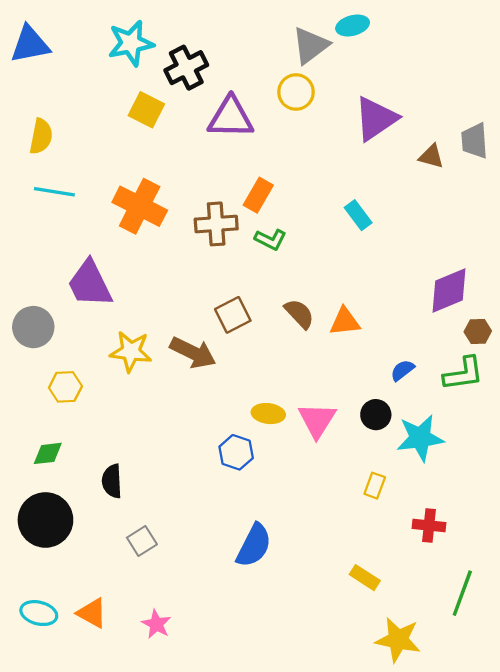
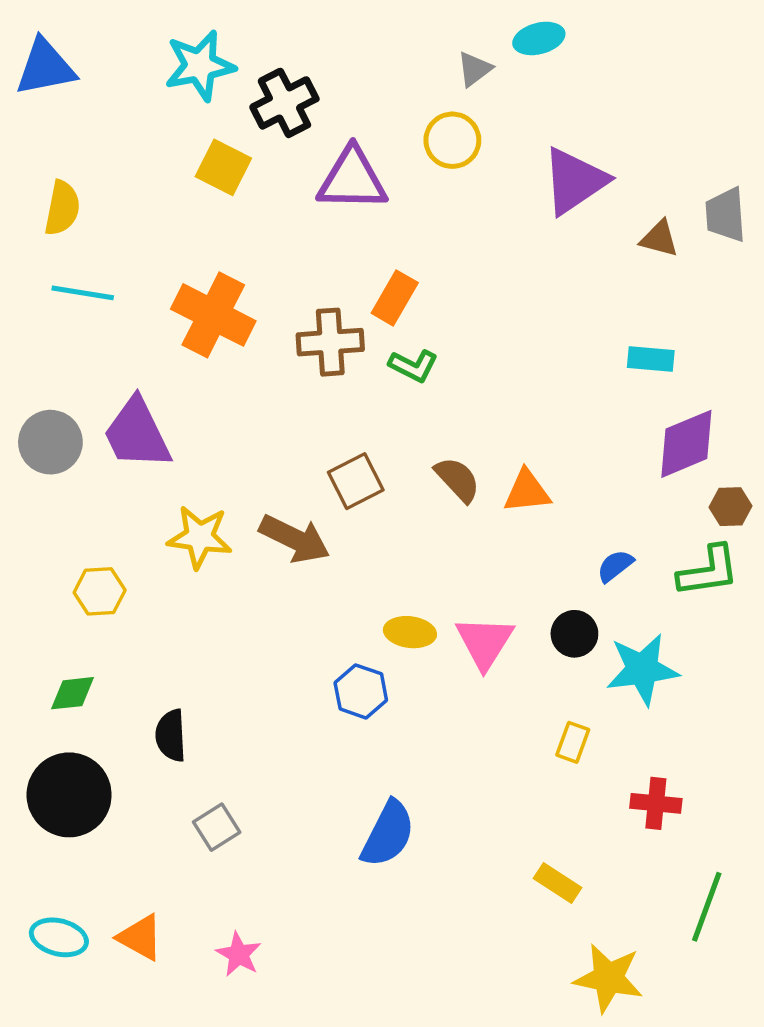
gray triangle: (310, 45) -> (474, 69), size x0.6
cyan rectangle: (358, 215) -> (651, 359), moved, turned -48
gray circle: (33, 327) -> (50, 442), moved

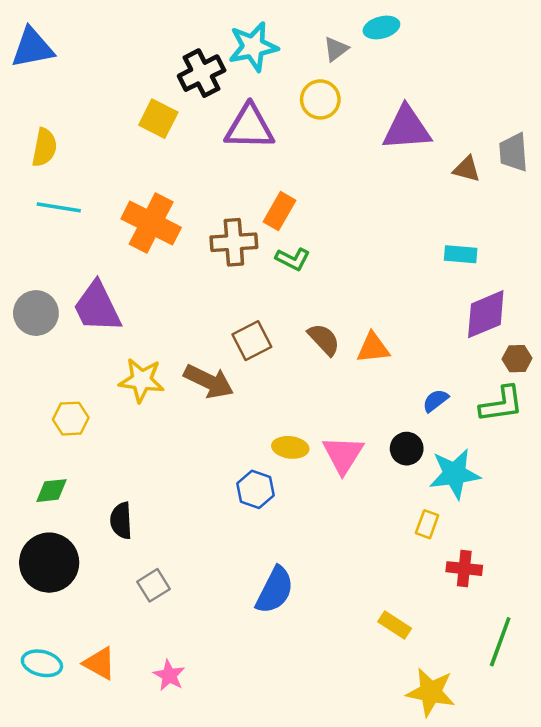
cyan star: (200, 66) -> (253, 47), moved
purple triangle: (574, 181) -> (407, 128), turned 30
yellow rectangle: (573, 742) -> (427, 524), moved

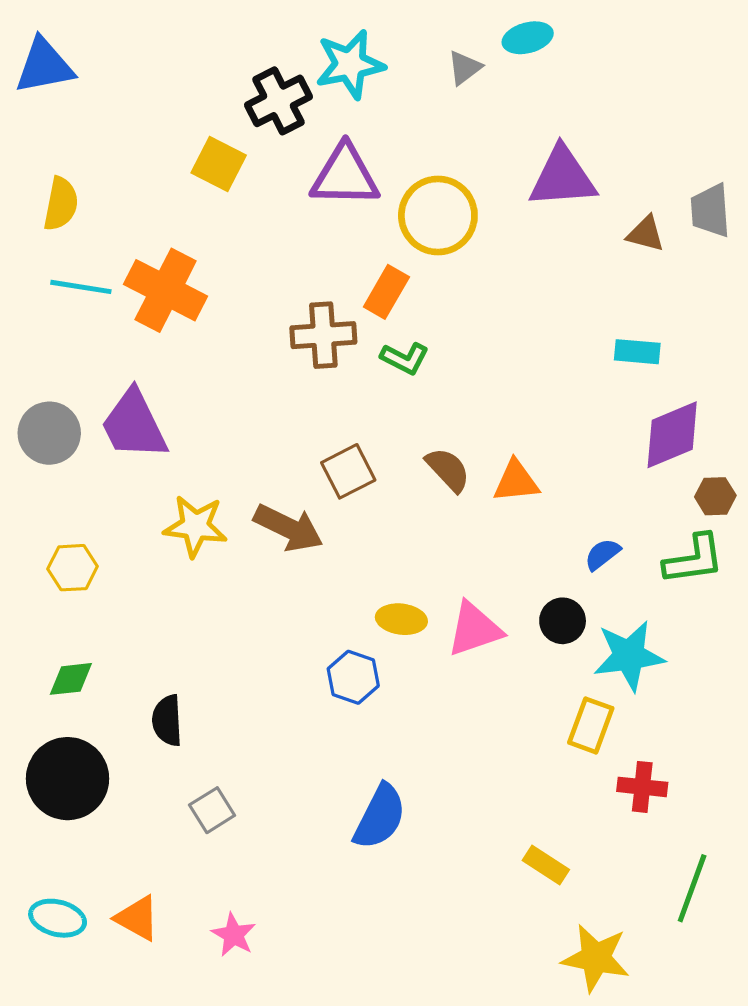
yellow circle: (320, 99) -> (438, 215), moved, size x1.4
orange cross: (151, 223) -> (166, 290), moved
yellow hexagon: (71, 419) -> (72, 568), moved
pink triangle: (343, 455) -> (474, 629), turned 39
yellow rectangle: (427, 524) -> (591, 725), size x1.4

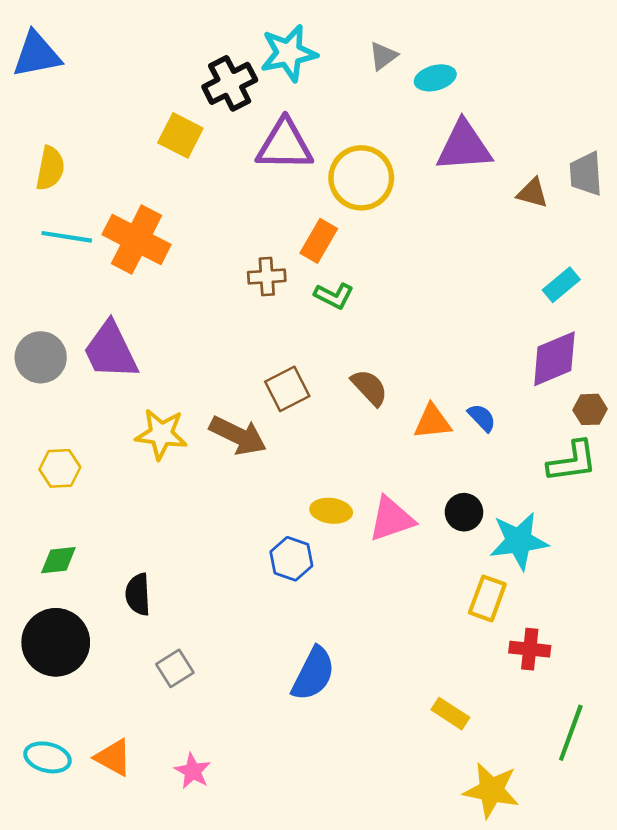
cyan ellipse: (528, 38) -> (435, 78), moved
brown cross: (323, 335) -> (267, 277), size x0.7
cyan rectangle: (637, 352) -> (561, 285), moved, turned -45
orange triangle: (516, 481) -> (432, 422), moved
blue semicircle: (602, 554) -> (482, 418), moved, turned 84

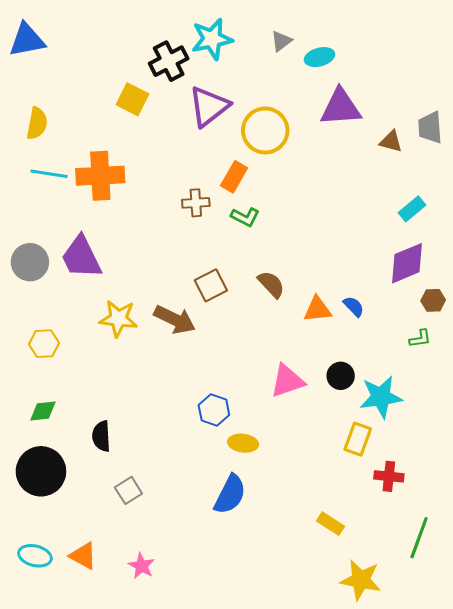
purple triangle: (285, 145) -> (209, 106), turned -39
orange cross: (137, 240) -> (100, 176), turned -30
green L-shape: (572, 461) -> (420, 339), size x0.6
yellow ellipse: (331, 511) -> (243, 443), moved

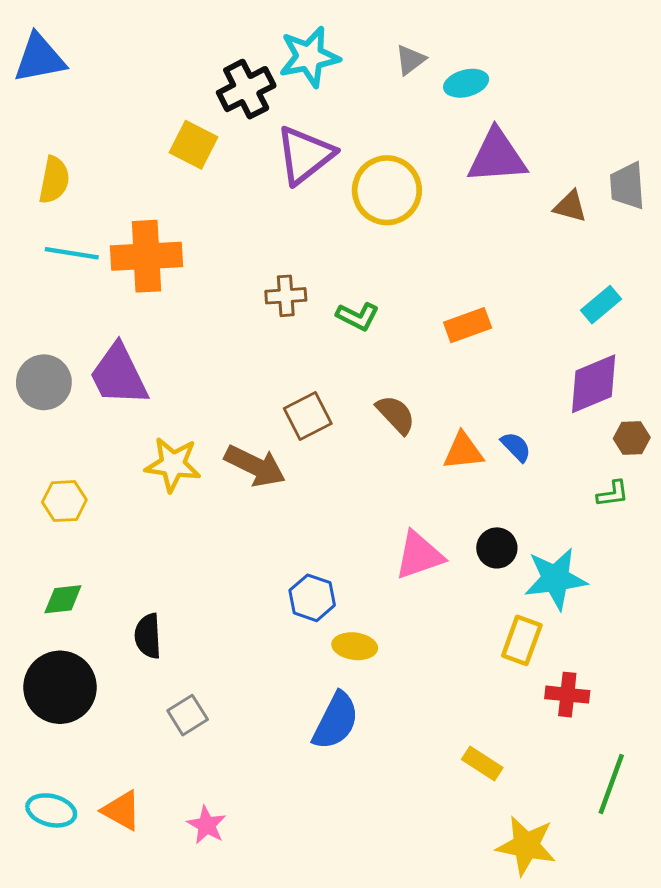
orange rectangle: (234, 177) -> (468, 325), moved, turned 40

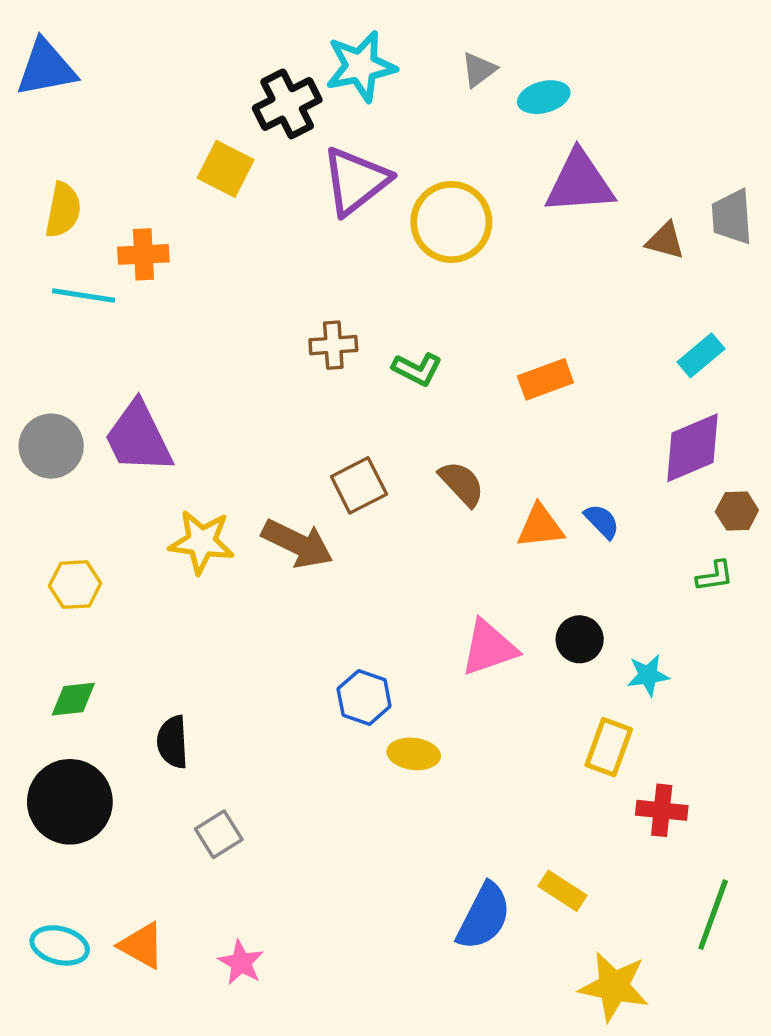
orange cross: (146, 256) -> (143, 254), moved, size x0.6
cyan star: (556, 579) -> (648, 675), size x0.6
blue semicircle: (336, 721) -> (484, 916), moved

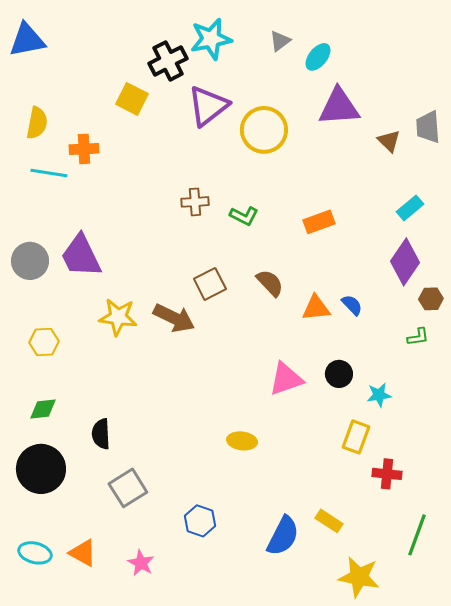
cyan ellipse: (544, 97) -> (318, 57), turned -36
brown triangle: (665, 241) -> (389, 141), turned 30
purple diamond: (692, 448) -> (405, 262), turned -33
blue hexagon: (364, 697) -> (200, 521), moved
gray square: (219, 834) -> (128, 488), size x1.4

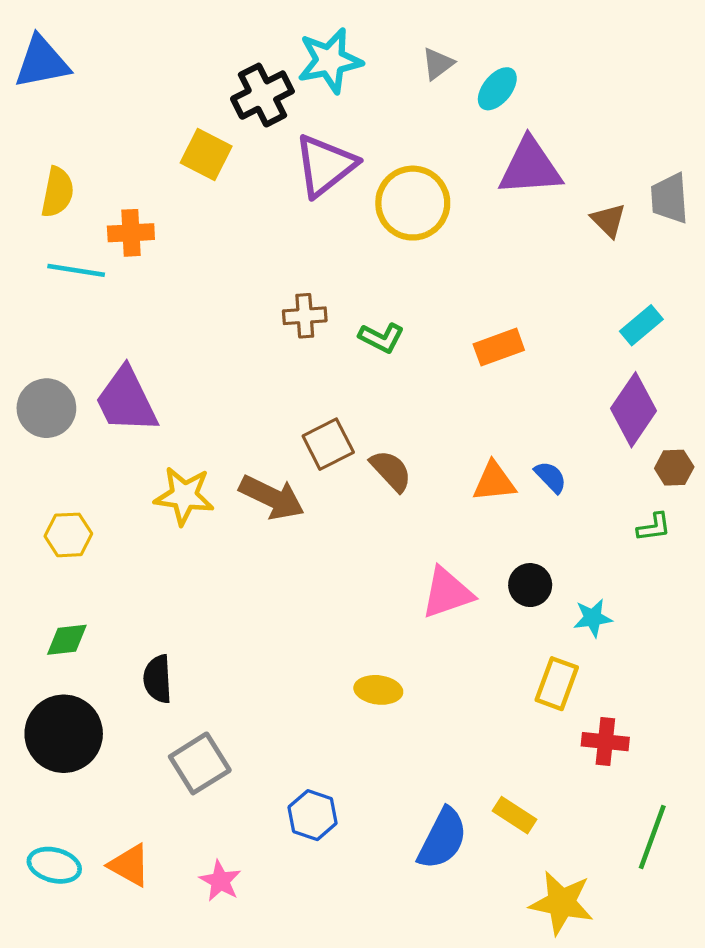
brown semicircle: (270, 283) -> (391, 471), moved

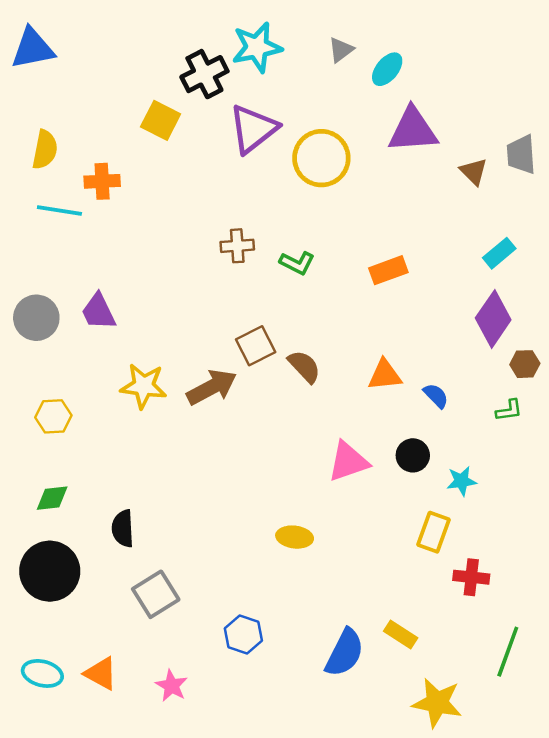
purple trapezoid: (126, 400) -> (98, 312), size x0.7
blue semicircle: (551, 477) -> (436, 396), moved
brown arrow: (272, 497) -> (212, 387), turned -54

